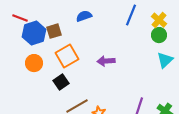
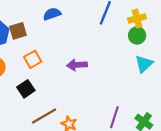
yellow cross: (159, 20) -> (137, 18), turned 35
orange square: (67, 56) -> (33, 59), size x0.7

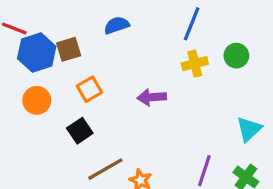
yellow cross: (137, 18) -> (195, 64), moved
cyan triangle: (144, 64) -> (249, 129), moved

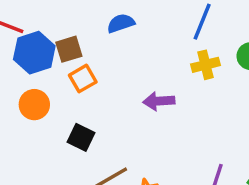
orange square: (89, 89) -> (83, 79), moved
black square: (80, 131) -> (81, 137), turned -30

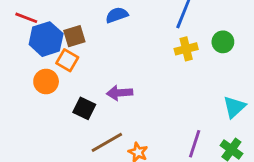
orange square: (83, 79) -> (67, 60), moved, turned -30
purple arrow: (159, 101) -> (120, 93), moved

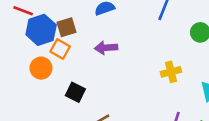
yellow cross: (186, 49) -> (171, 72), moved
purple arrow: (120, 93) -> (106, 48), moved

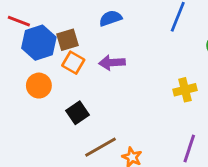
orange square: (60, 49) -> (73, 63), moved
black square: (75, 92) -> (78, 113), turned 30

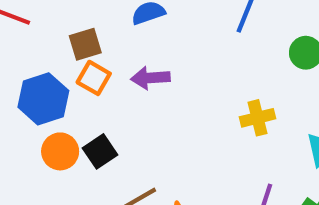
blue hexagon: (39, 43) -> (43, 99), moved
orange circle: (39, 86) -> (60, 151), moved

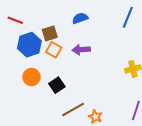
blue hexagon: (43, 99) -> (29, 45), moved
orange circle: (60, 151) -> (31, 77), moved

